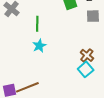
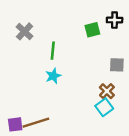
gray square: (93, 16) -> (117, 65), moved

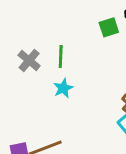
gray cross: (24, 31) -> (29, 60), moved

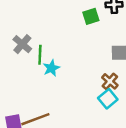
green line: (61, 57) -> (40, 55), moved

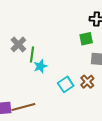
green square: (91, 16) -> (86, 39), moved
cyan square: (108, 99) -> (66, 84), moved

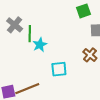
cyan square: (66, 84) -> (59, 69), moved, turned 35

